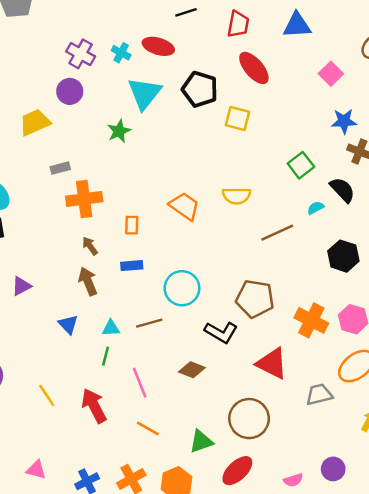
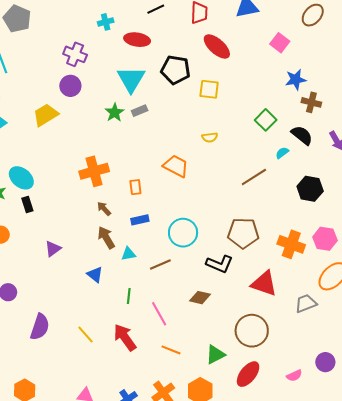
cyan cross: (121, 53) -> (106, 22), moved, turned -35
gray rectangle: (60, 168) -> (140, 111), moved
yellow semicircle: (237, 196) -> (210, 137), moved, size x0.7
cyan triangle: (111, 328) -> (128, 254), moved

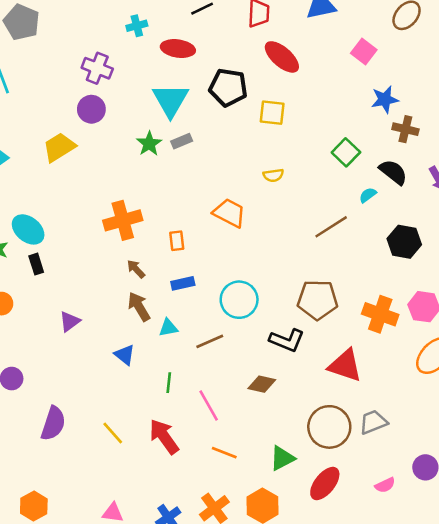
gray trapezoid: (306, 303) -> (373, 422), moved

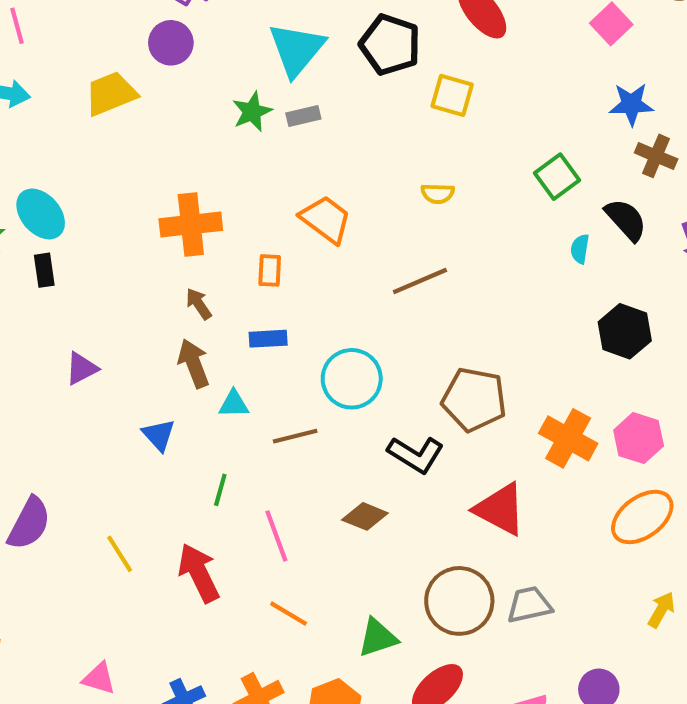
cyan semicircle: (368, 195) -> (580, 249), turned -54
orange trapezoid: (229, 213) -> (326, 219), moved
brown line: (331, 227) -> (420, 281), moved

